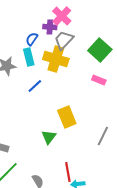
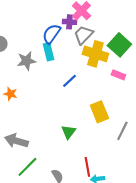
blue semicircle: (32, 39) -> (51, 34), size x1.5
yellow cross: (56, 59) -> (95, 54), moved
blue line: (35, 86) -> (69, 81), moved
yellow rectangle: (67, 117) -> (99, 112), moved

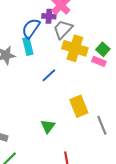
green square: (119, 45) -> (103, 49), moved, size x0.6
pink rectangle: (118, 75) -> (99, 61), moved
gray line: (122, 131) -> (102, 125), turned -48

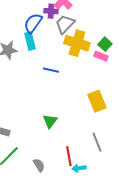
blue line: (49, 75) -> (51, 70), turned 56
yellow rectangle: (79, 106) -> (97, 101), moved
gray line: (102, 125) -> (97, 142), moved

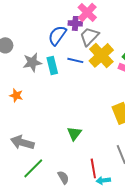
cyan rectangle: (30, 41) -> (52, 65), moved
yellow cross: (77, 43) -> (101, 55), turned 30
blue line: (51, 70) -> (75, 60), moved

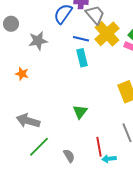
gray trapezoid: (89, 36) -> (95, 15), turned 95
cyan rectangle: (52, 65) -> (82, 58), moved

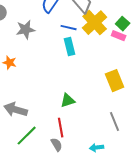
green triangle: (80, 112) -> (68, 101), turned 35
red line: (99, 147) -> (61, 128), moved

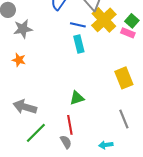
gray star: (26, 30) -> (23, 29), moved

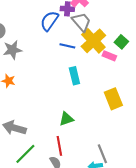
pink rectangle: (128, 33) -> (109, 56), moved
cyan rectangle: (79, 44) -> (74, 76), moved
gray line: (124, 119) -> (102, 154), moved

